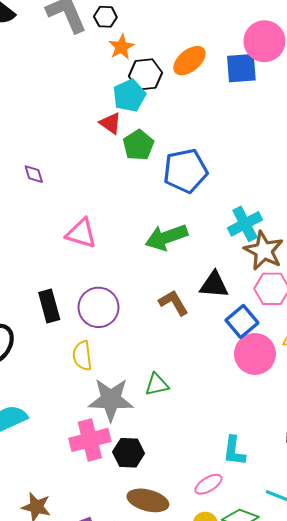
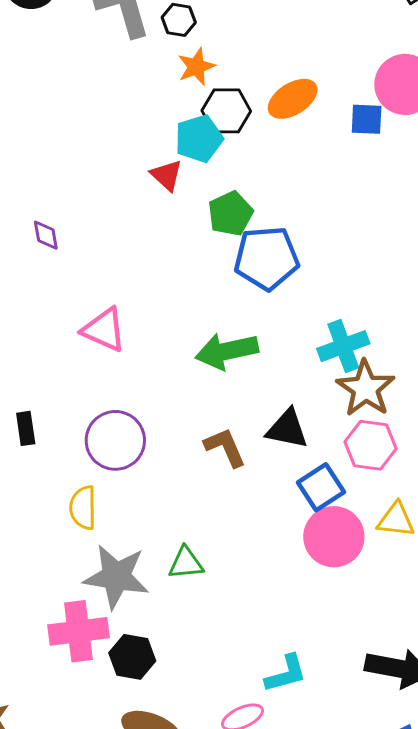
blue square: (241, 68) -> (367, 119), size x0.7
green pentagon: (138, 145) -> (230, 214), moved
black rectangle: (49, 306) -> (26, 428), moved, size x0.7
cyan L-shape: (234, 451) -> (286, 674), turned -120

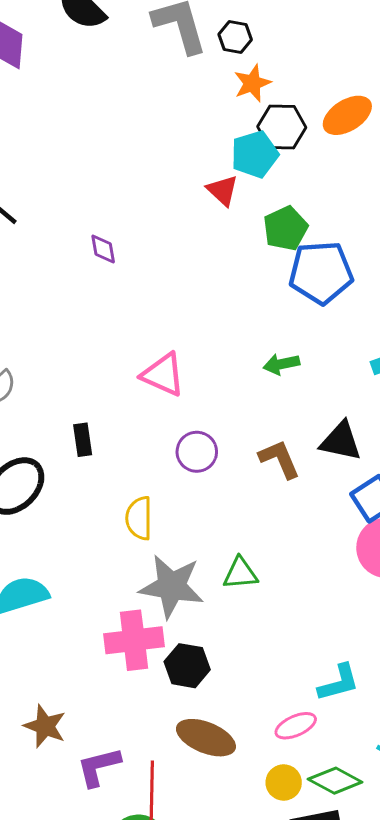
pink triangle: (104, 330) -> (163, 374), moved
green arrow: (227, 351) -> (281, 364), size x0.6
purple circle: (115, 440) -> (197, 452), moved, size x0.7

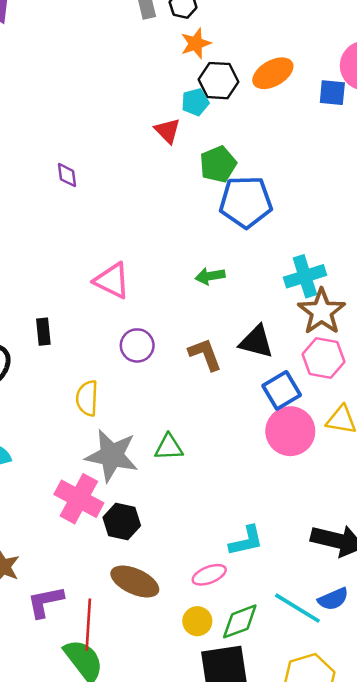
cyan pentagon: (255, 154) -> (195, 102), size x0.7
pink cross: (134, 640) -> (79, 499), turned 33
green diamond: (335, 781) -> (240, 621), turned -51

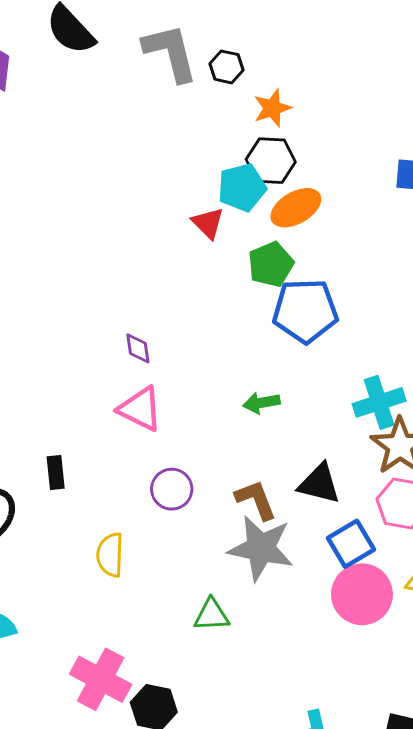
orange star: (196, 43) -> (272, 108), moved
orange ellipse: (273, 73) -> (296, 208), moved
cyan pentagon: (195, 102) -> (242, 187), size x1.4
purple diamond: (67, 175) -> (138, 348), moved
gray star: (112, 456) -> (261, 548), moved

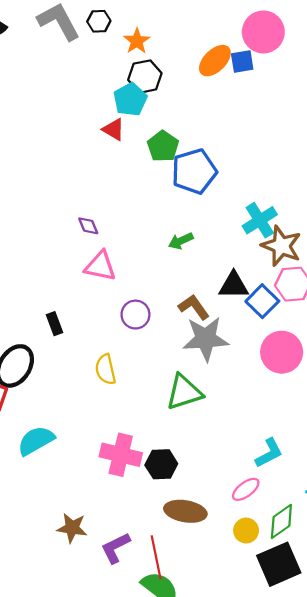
orange ellipse: (296, 208) -> (215, 61), moved
blue square: (351, 544) -> (262, 301), moved
green triangle: (212, 615) -> (184, 392), size x1.5

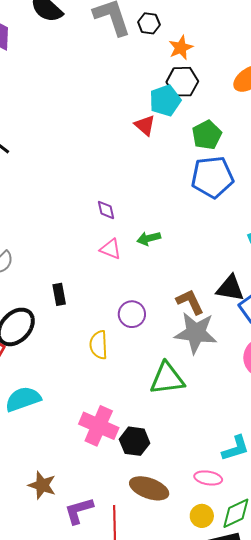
green pentagon: (163, 146) -> (207, 135), moved
green arrow: (181, 241) -> (149, 238), moved
pink triangle: (100, 266) -> (111, 249), size x0.7
purple circle: (135, 315) -> (132, 314), moved
pink ellipse: (246, 489) -> (208, 478), turned 36

